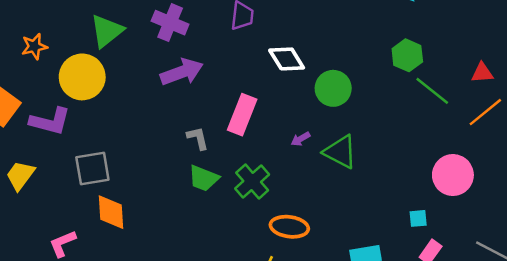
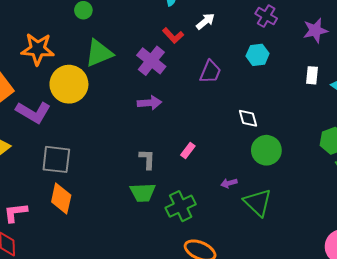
orange star: (34, 46) -> (38, 49), size x1.5
white diamond: (287, 59) -> (248, 118), moved, size x0.7
purple arrow: (182, 72) -> (149, 103), size x0.7
pink rectangle: (242, 115) -> (188, 151), size x0.5
green trapezoid: (204, 178) -> (143, 192), turned -40

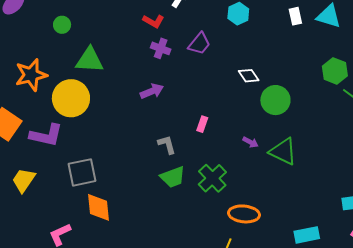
green triangle: (99, 53) -> (90, 60), turned 44
purple cross: (151, 61) -> (161, 48), moved, size x0.7
purple trapezoid: (210, 72) -> (199, 44), turned 35
purple arrow: (229, 183) -> (250, 142), turned -119

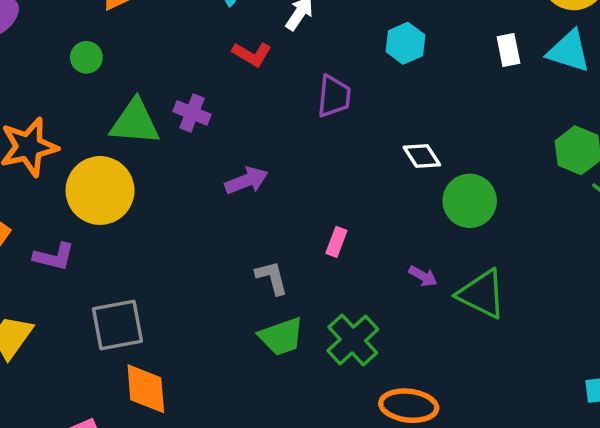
purple trapezoid: (199, 44) -> (334, 96), turned -35
purple cross: (161, 48) -> (192, 113), moved
purple L-shape: (46, 135) -> (54, 257), size x0.7

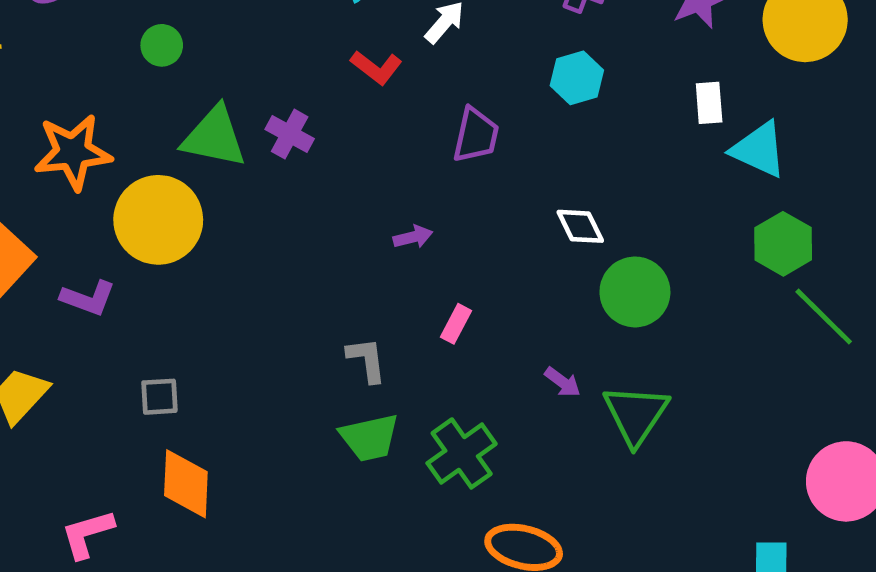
cyan triangle: (569, 51) -> (759, 150), moved
purple arrow: (246, 181) -> (413, 237), moved, size x0.7
green triangle: (482, 294) -> (636, 415), turned 30
gray square: (117, 325) -> (159, 397), size x0.6

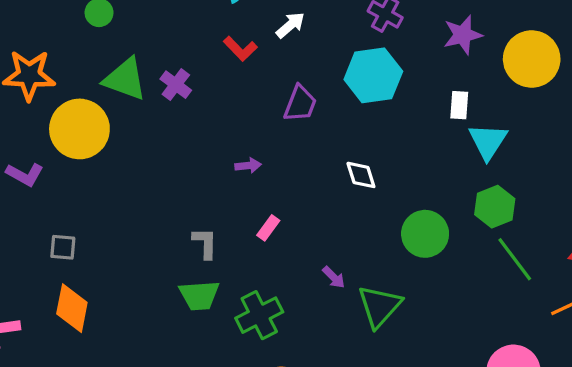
cyan hexagon: (577, 78) -> (373, 75), size x1.6
cyan triangle: (759, 150) -> (488, 141), turned 30
green circle: (635, 292) -> (425, 234), moved

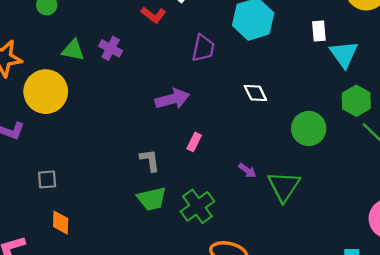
green triangle: (125, 79) -> (73, 50), size x0.7
purple arrow: (248, 166) -> (172, 99), size x1.8
orange diamond: (72, 308) -> (61, 223), size x0.7

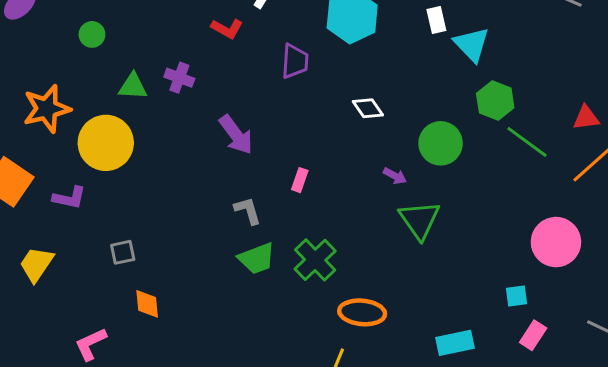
purple arrow: (172, 99) -> (236, 135), moved, turned 76
purple arrow: (247, 170) -> (395, 176), moved

